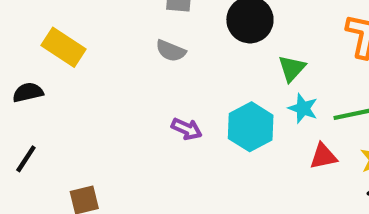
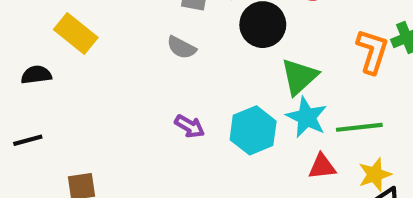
green triangle: (292, 68) -> (299, 77), size x1.4
cyan star: (303, 108) -> (307, 117), size x1.4
black line: (26, 159) -> (28, 140), turned 36

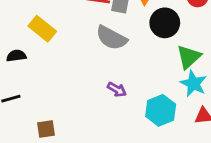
gray semicircle: (181, 47) -> (111, 38), size x1.6
cyan hexagon: (253, 130) -> (161, 110), moved

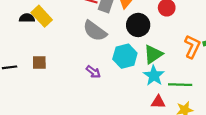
black semicircle: (16, 56) -> (27, 18), moved
cyan hexagon: (161, 110) -> (125, 56), moved
brown square: (46, 129) -> (39, 62), moved

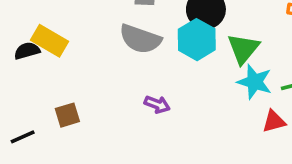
cyan hexagon: (125, 56) -> (197, 40), moved

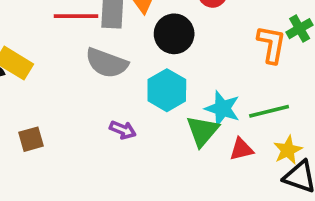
cyan hexagon: (197, 40) -> (167, 90), moved
green triangle: (243, 49) -> (202, 131), moved

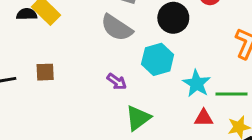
green triangle: (202, 131) -> (138, 118), moved

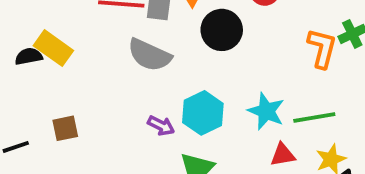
cyan hexagon: (158, 59) -> (203, 113), moved

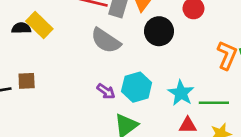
brown square: (65, 128) -> (27, 81), moved

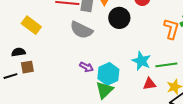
black semicircle: (21, 28) -> (18, 52), moved
cyan hexagon: (137, 87) -> (108, 74), moved

